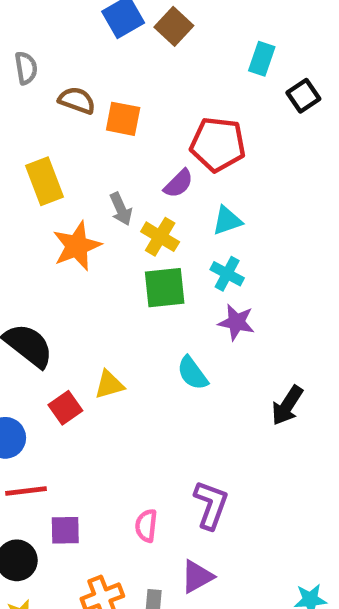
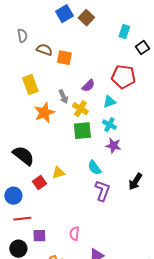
red pentagon: (218, 144) -> (123, 77), moved
purple L-shape: (211, 505) -> (102, 191), moved

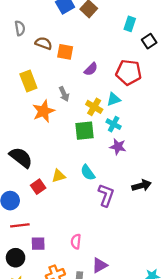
purple semicircle: (88, 86) -> (91, 69), moved
yellow cross: (80, 109) -> (94, 107), moved
cyan semicircle: (94, 168) -> (88, 173), moved
black arrow: (135, 182) -> (142, 186), turned -138

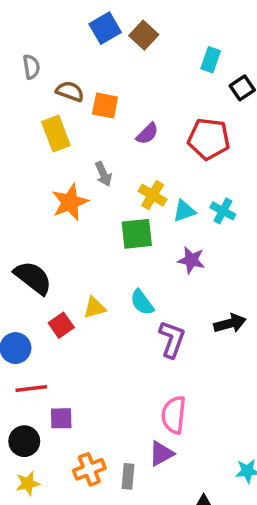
yellow rectangle: (28, 81) -> (56, 134), moved
cyan triangle: (114, 99) -> (184, 211), moved
cyan cross: (114, 124) -> (223, 211), moved
pink semicircle: (76, 242) -> (174, 415), moved, size x1.5

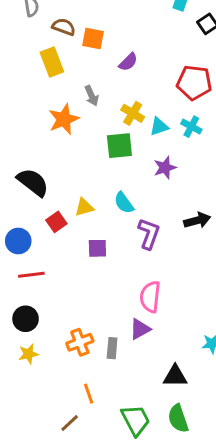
red pentagon: (209, 139) -> (194, 83), moved
purple star: (191, 260) -> (165, 168), turned -30
purple square: (61, 418) -> (97, 248), moved

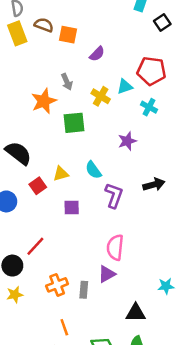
yellow rectangle: (52, 62) -> (17, 33), moved
cyan triangle: (159, 127) -> (125, 87), moved
green square: (119, 146) -> (74, 123), moved
red line: (31, 275) -> (35, 246), moved, turned -40

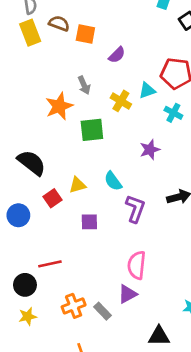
red line: (35, 246) -> (50, 264), turned 35
gray rectangle: (84, 290) -> (102, 311), turned -49

